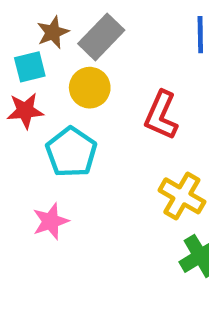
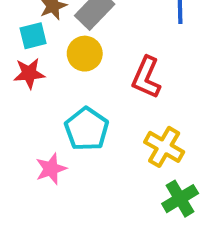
cyan pentagon: (71, 152) -> (87, 129), moved

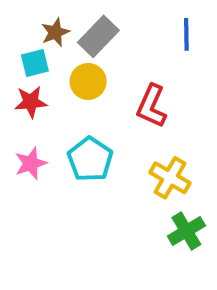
pink star: (51, 169) -> (31, 163), moved

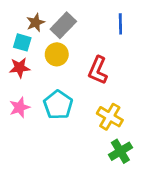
cyan square: (35, 63) -> (22, 42), turned 30

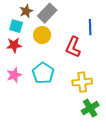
blue line: (120, 24) -> (90, 27), moved
yellow cross: (110, 117) -> (82, 82), turned -36

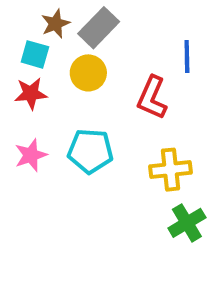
cyan pentagon: (43, 73) -> (90, 151), turned -30

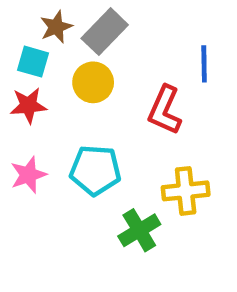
green cross: (187, 223) -> (139, 230), moved

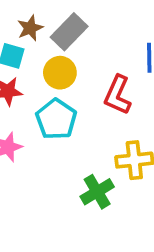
cyan pentagon: (95, 170) -> (56, 119), moved, turned 30

